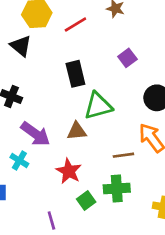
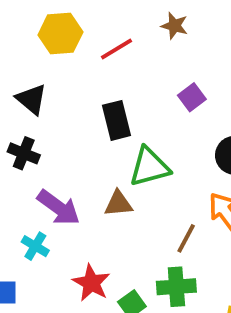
black triangle: (21, 46) -> (31, 99), moved
brown line: (123, 155) -> (186, 238), turned -54
red star: (69, 171) -> (91, 283), moved

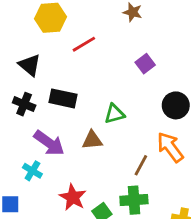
red line: (116, 49) -> (84, 44), moved
black rectangle: (116, 120) -> (63, 98), moved, turned -64
green triangle: (149, 167) -> (114, 114), size x0.7

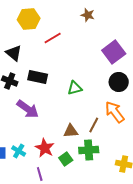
purple square: (145, 64) -> (114, 52), moved, size x1.6
brown triangle: (92, 140) -> (71, 131), moved
cyan cross: (32, 171) -> (19, 151), moved

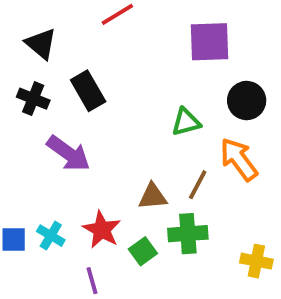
purple square: (114, 52) -> (209, 42), moved, turned 35
black rectangle: (38, 77) -> (88, 91), turned 48
green triangle: (75, 88) -> (186, 122), moved

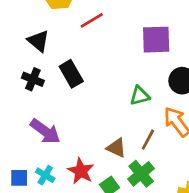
purple arrow: (68, 153) -> (45, 131), moved
brown triangle: (153, 196) -> (116, 148), turned 30
green cross: (188, 234) -> (141, 174), turned -36

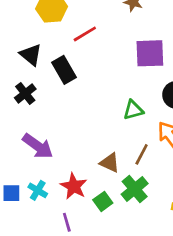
black rectangle: (71, 74) -> (64, 70), moved
black cross: (33, 79) -> (25, 93), turned 30

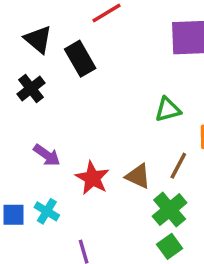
purple arrow: (38, 146) -> (47, 155), size x0.7
red star: (74, 186) -> (92, 178), moved
green square: (103, 201) -> (170, 246), moved

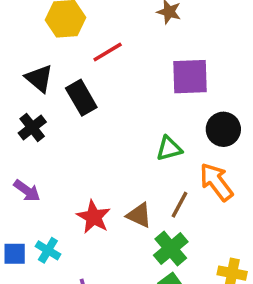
purple arrow: (47, 155) -> (27, 191), moved

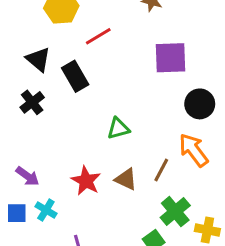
green triangle: (169, 149) -> (118, 129), moved
purple arrow: (27, 191) -> (28, 176), moved
green cross: (171, 249) -> (175, 212), moved

